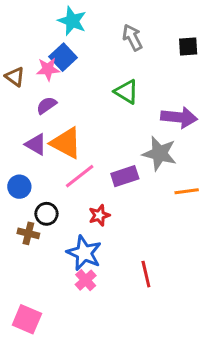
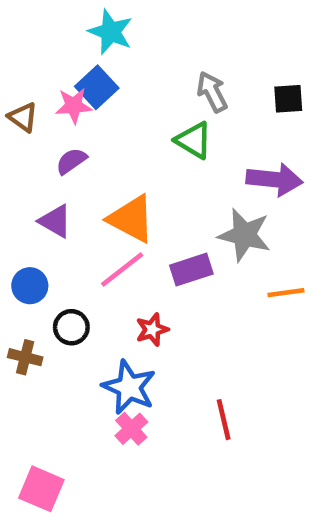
gray arrow: (132, 37) -> (212, 92), moved
black square: (188, 47) -> (288, 99), moved
orange triangle: (66, 143) -> (131, 219), moved
brown cross: (28, 233) -> (25, 357), moved

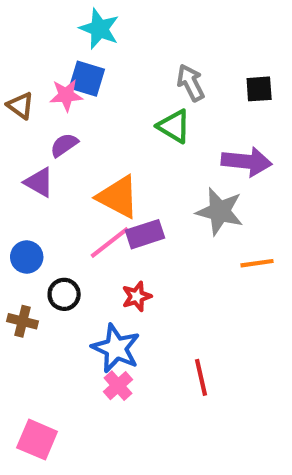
blue square: (97, 87) -> (87, 79), turned -30
purple triangle: (55, 221) -> (39, 182), moved
purple rectangle: (191, 270) -> (145, 234), moved

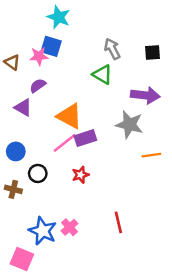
blue star: (116, 348) -> (43, 231), moved

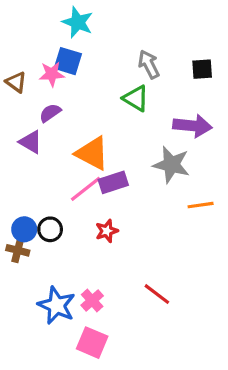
blue circle: (16, 151) -> (24, 229), moved
red line: (118, 222) -> (157, 294), turned -40
pink square: (22, 259) -> (92, 343), moved

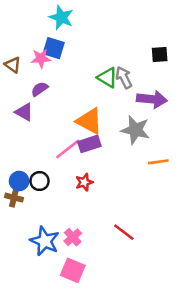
gray arrow: (149, 64) -> (124, 78), moved
orange triangle: (92, 153) -> (89, 121), moved

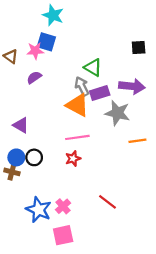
gray arrow: (124, 78) -> (82, 86), moved
purple triangle: (24, 112) -> (21, 125), moved
purple rectangle: (89, 144) -> (100, 93), moved
pink line: (68, 149) -> (77, 137), moved, turned 30
pink square: (73, 270) -> (63, 235), turned -35

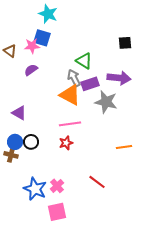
orange line: (137, 141) -> (124, 147), moved

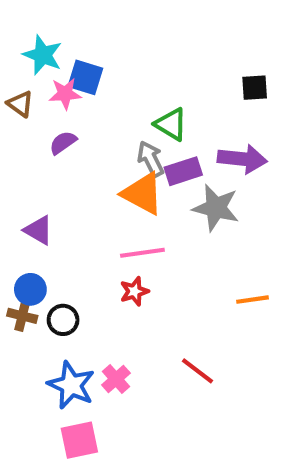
cyan star: (48, 14) -> (43, 55), moved
black circle: (31, 142) -> (63, 320), moved
pink square: (57, 212) -> (79, 440), moved

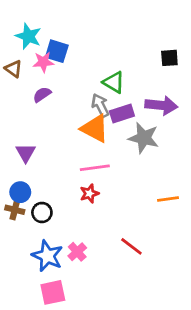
purple triangle: (39, 230) -> (26, 153), turned 30

